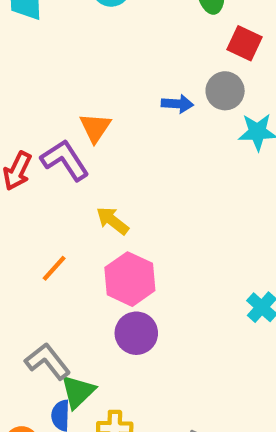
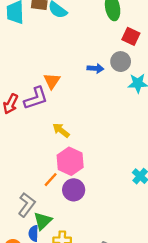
purple L-shape: (65, 160) -> (36, 98), turned 105
orange line: (54, 268) -> (51, 180), moved
gray L-shape: (48, 361) -> (27, 205), turned 75

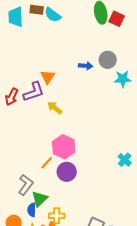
red square: (131, 36) -> (117, 19), moved
yellow arrow: (61, 130) -> (55, 108), moved

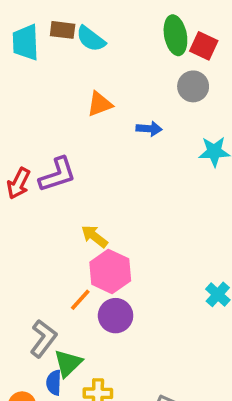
gray circle: (108, 60) -> (193, 86), moved
orange triangle: (48, 77) -> (100, 104), moved, turned 35
yellow arrow: (55, 108) -> (94, 236), moved

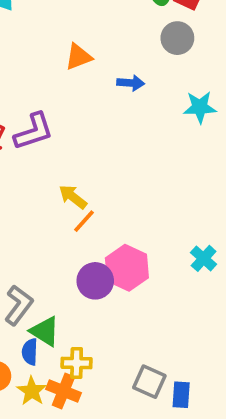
pink hexagon: (110, 272) -> (127, 268), moved
orange line: (80, 300) -> (84, 221), moved
green triangle: (68, 363) -> (45, 331), turned -44

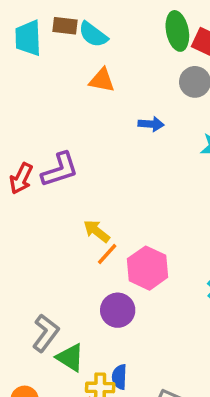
orange triangle: (78, 57) -> (102, 80), moved, turned 32
pink hexagon: (127, 268) -> (148, 268), moved
blue semicircle: (30, 352) -> (119, 377), moved

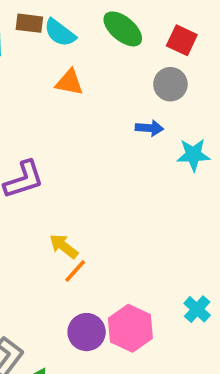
green ellipse: (177, 31) -> (123, 29), moved, turned -39
blue arrow: (151, 124) -> (149, 128), moved
pink hexagon: (148, 268) -> (130, 328), moved

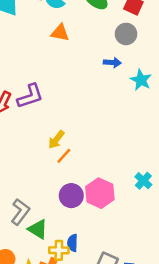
cyan star: (193, 155) -> (141, 80), turned 30
yellow arrow: (64, 246) -> (56, 140), turned -90

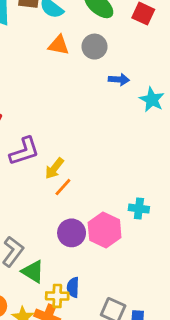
gray circle: (126, 34) -> (94, 47), moved
purple L-shape: (30, 96) -> (24, 151), moved
cyan cross: (143, 181) -> (139, 209), moved, turned -35

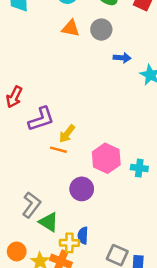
orange line: (63, 187) -> (58, 150), moved, turned 63
pink hexagon: (105, 230) -> (106, 158), moved

